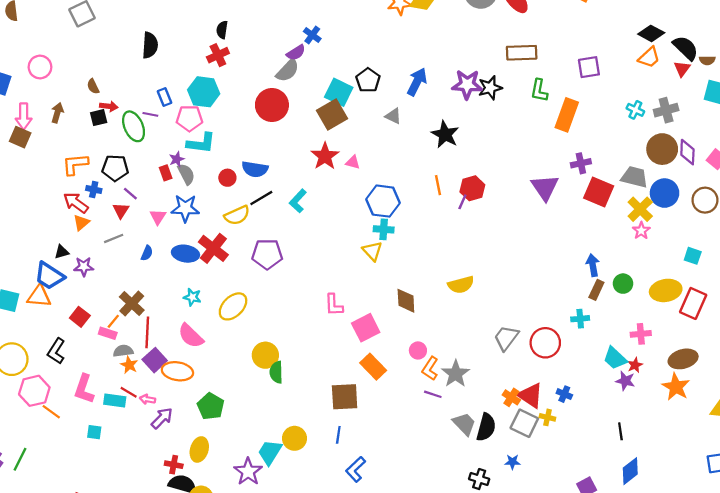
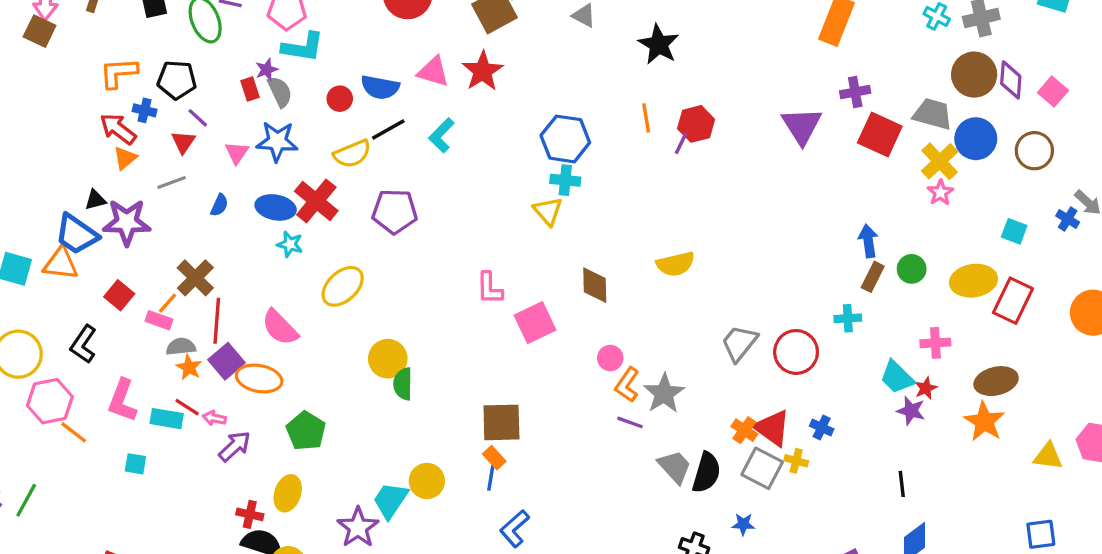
pink triangle: (353, 162) -> (433, 72), moved, size x1.5
purple star: (84, 267) -> (127, 222), size x1.6
cyan star: (192, 297) -> (290, 244), moved
orange rectangle: (373, 367) -> (494, 458), moved, size x0.6

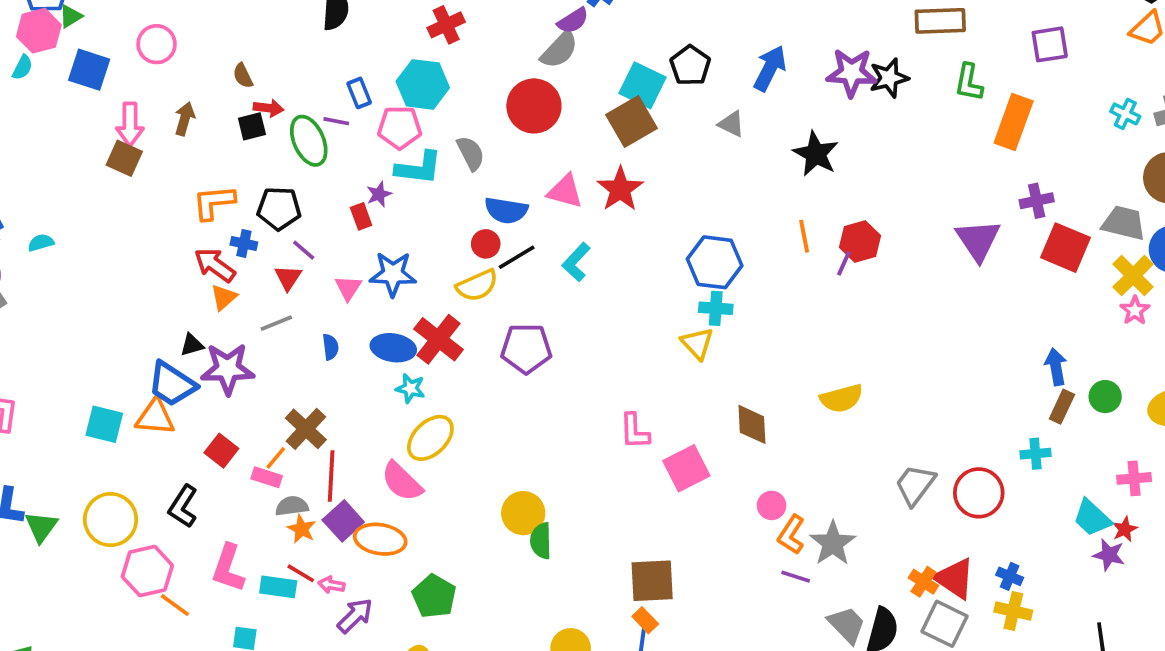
gray semicircle: (280, 92) -> (471, 153), moved
red circle: (340, 99) -> (486, 244), moved
blue semicircle: (219, 205) -> (330, 347), turned -30
yellow ellipse: (343, 286) -> (430, 438), moved
yellow cross: (796, 461) -> (1013, 611), moved, size x1.4

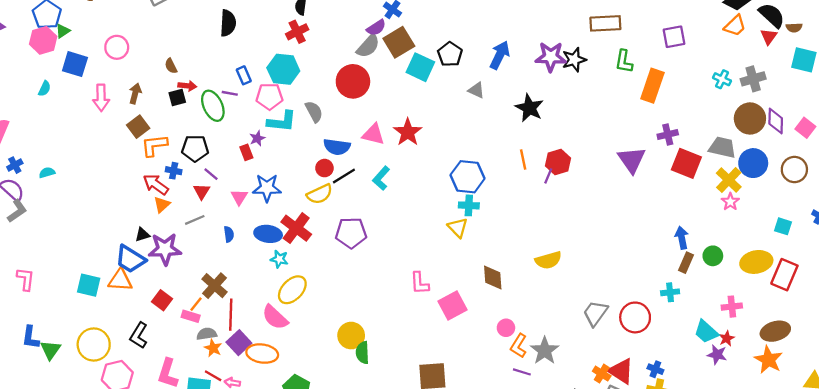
cyan semicircle: (22, 67) -> (45, 89), moved
brown square: (632, 122) -> (399, 42), moved
brown square: (124, 158) -> (138, 127), moved, turned 30

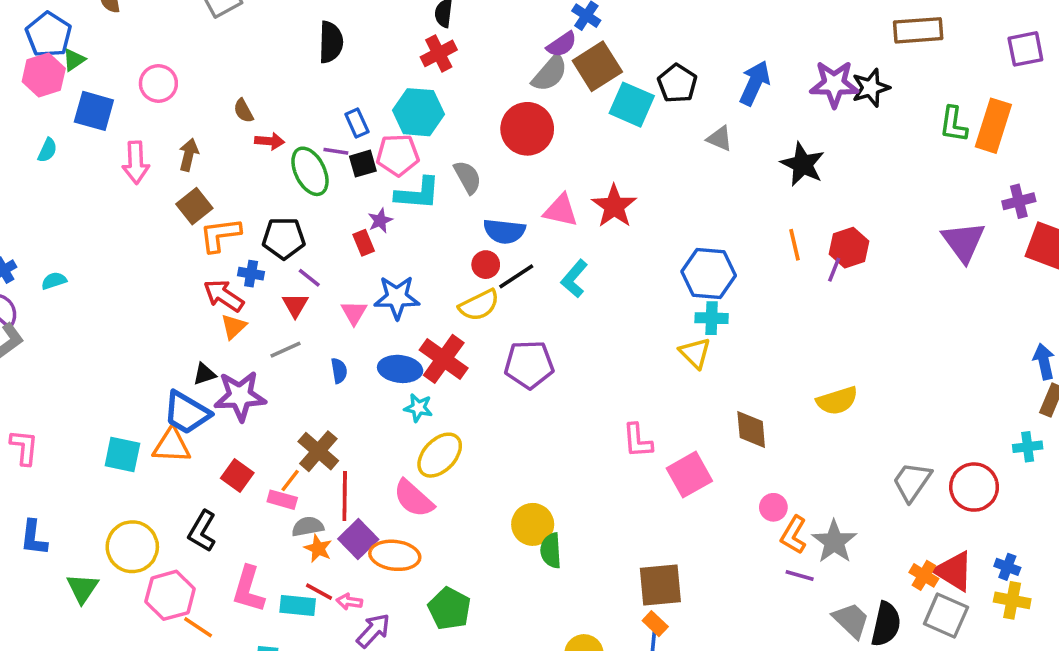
green L-shape: (624, 61) -> (954, 124), moved
black square: (177, 97) -> (363, 164), moved
green triangle: (51, 350) -> (83, 588), moved

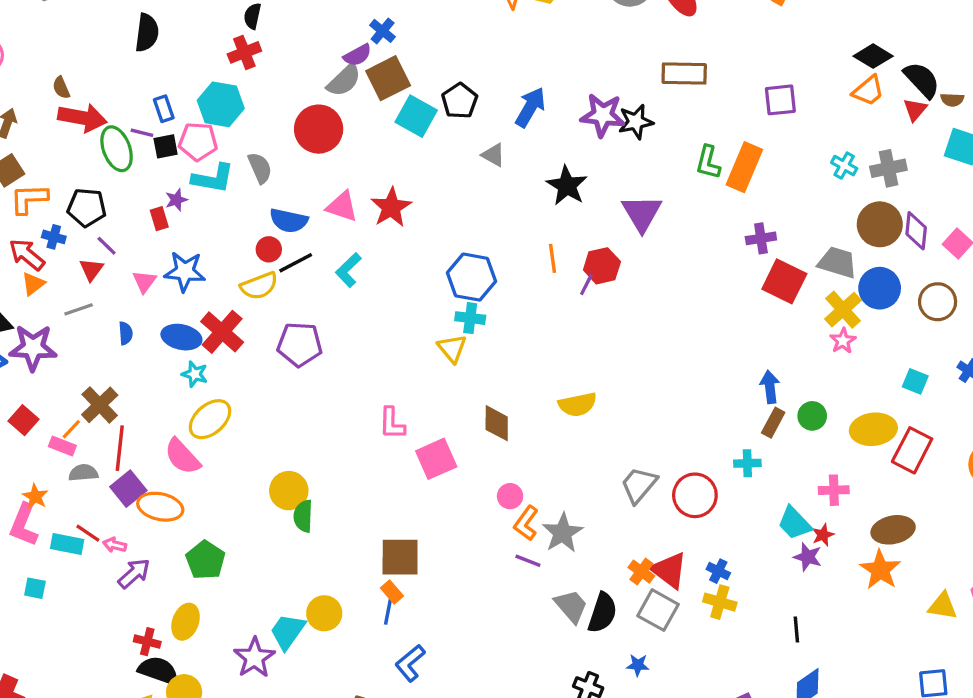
red arrow: (270, 141) -> (82, 118), size x1.8
purple triangle: (963, 242) -> (642, 213), moved
orange star: (318, 548) -> (35, 496), moved

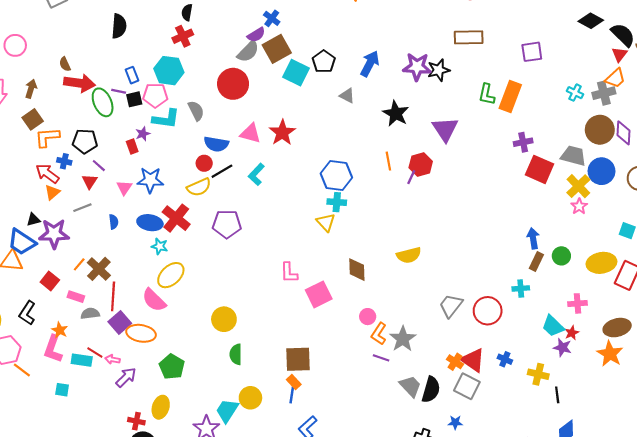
orange trapezoid: (868, 91) -> (615, 78), moved
orange line: (71, 429) -> (79, 264), moved
green semicircle: (303, 516) -> (236, 354), moved
yellow cross: (720, 602) -> (538, 374), moved

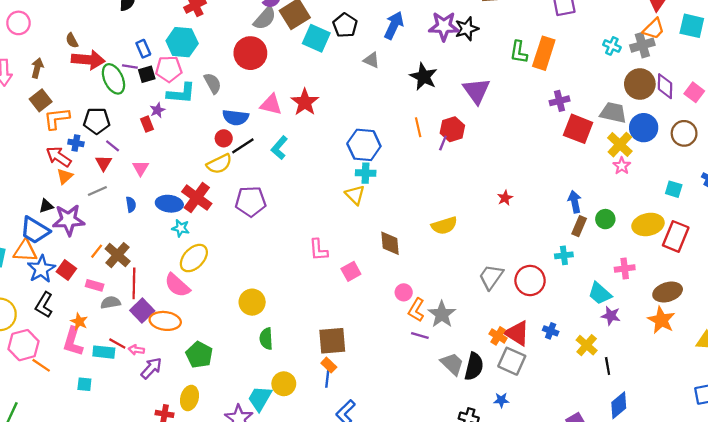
blue star: (150, 180) -> (41, 269), moved, turned -30
pink square: (319, 294) -> (351, 271), size x0.7
red star: (572, 333) -> (505, 198), moved
yellow cross: (538, 374) -> (587, 345), turned 30

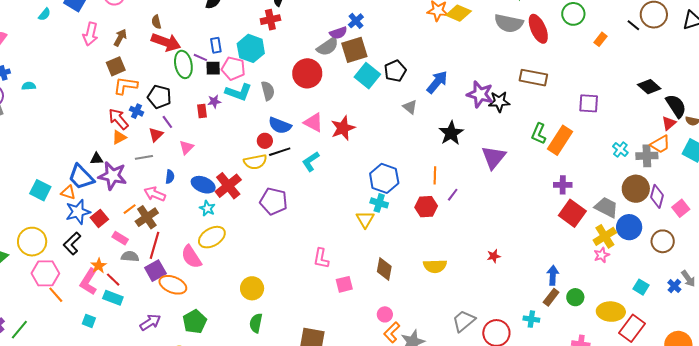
red hexagon: (452, 129) -> (426, 207), moved
orange triangle: (25, 251) -> (68, 193), size x0.7
red line: (117, 343) -> (113, 280), moved
pink arrow: (136, 350) -> (155, 194), moved, size x1.5

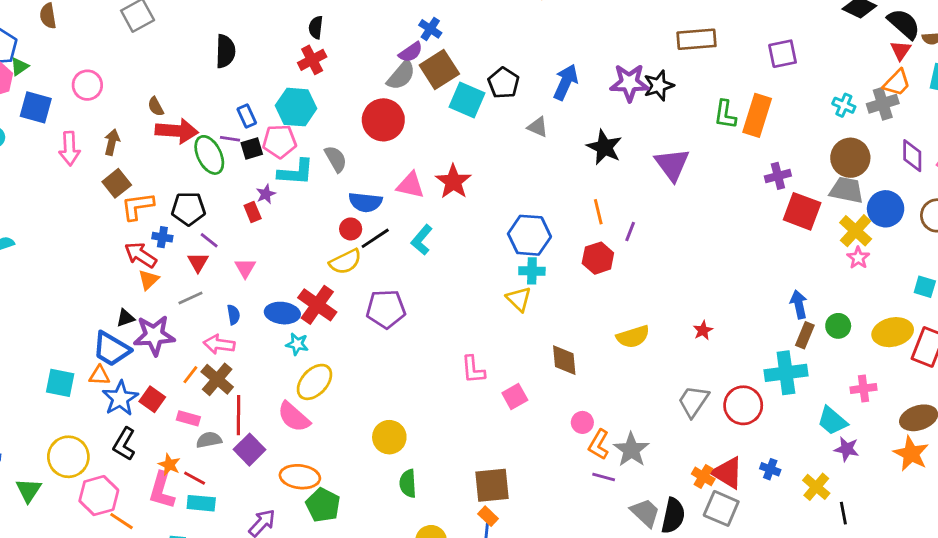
brown circle: (636, 189) -> (850, 158), moved
red star: (494, 256) -> (703, 330), moved
orange ellipse: (173, 285) -> (300, 477), moved
cyan cross: (531, 319) -> (786, 373), size x1.8

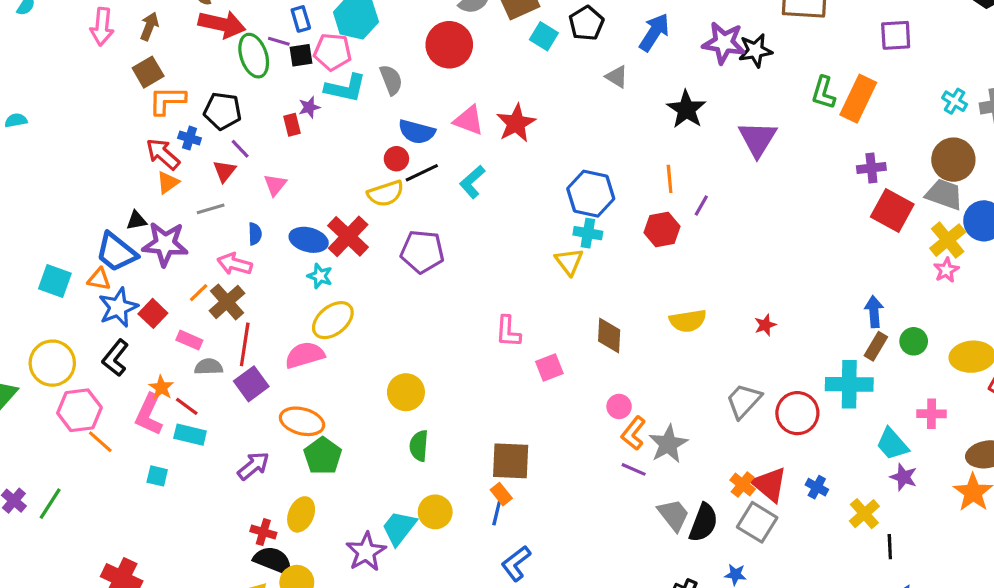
cyan square: (467, 100) -> (544, 36), size x0.7
pink semicircle: (294, 417) -> (305, 355), turned 114

